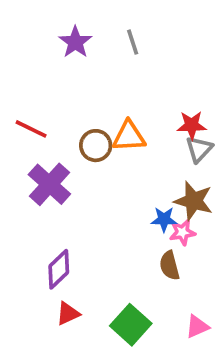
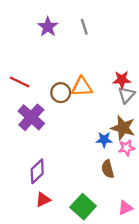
pink star: (182, 232) -> (127, 148), moved

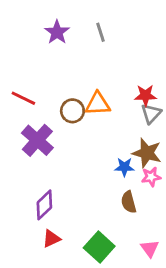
pink triangle: (125, 208) -> (150, 248), turned -42

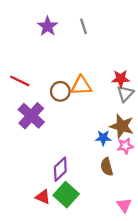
purple diamond: (44, 205) -> (60, 169), moved
red triangle: (51, 239) -> (43, 197), turned 49
green square: (99, 247) -> (66, 195), moved

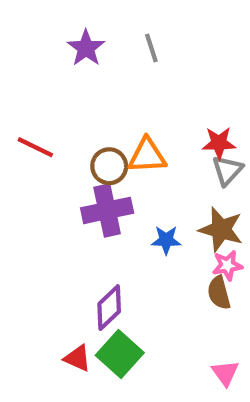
purple cross: (31, 116) -> (107, 210), moved, turned 36
blue star: (103, 138) -> (166, 240), moved
brown semicircle: (107, 167) -> (219, 293), moved

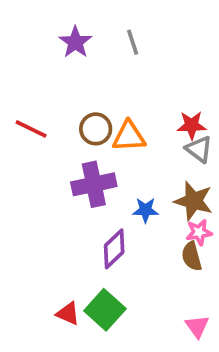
brown circle: (109, 166) -> (96, 129), moved
gray triangle: (227, 170) -> (199, 149), turned -36
purple diamond: (109, 308) -> (114, 249), moved

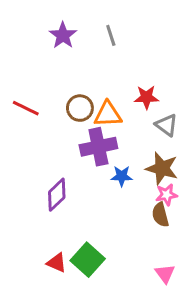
red star: (192, 125) -> (146, 97), moved
purple cross: (94, 184) -> (98, 147), moved
purple diamond: (114, 249) -> (57, 195), moved

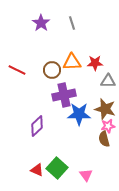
orange triangle: (108, 114) -> (72, 62), moved
gray triangle: (167, 125) -> (108, 81), turned -35
blue star: (122, 176) -> (79, 114), size x1.6
pink triangle: (165, 274) -> (86, 175), moved

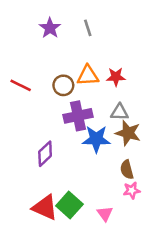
gray triangle: (108, 81) -> (120, 112), moved
pink star: (108, 126) -> (132, 190), moved
red triangle: (37, 170) -> (45, 207), size x1.6

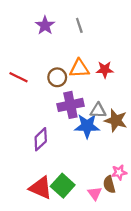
gray triangle: (120, 112) -> (98, 110), moved
brown semicircle: (127, 170) -> (109, 185), moved

